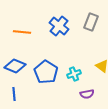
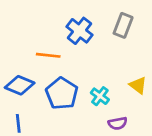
orange line: (22, 32) -> (48, 55), moved
cyan cross: (74, 74) -> (100, 96), turned -32

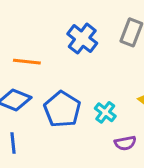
orange line: (48, 55) -> (27, 62), moved

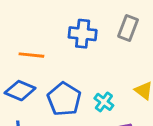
blue cross: (82, 39) -> (83, 34), turned -32

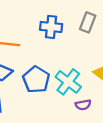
cyan cross: (104, 102) -> (68, 82), size x1.6

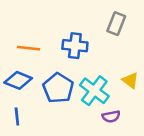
blue cross: (51, 27) -> (75, 46), moved

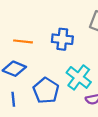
blue pentagon: (58, 88) -> (46, 91), moved

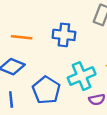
cyan cross: (79, 77) -> (82, 76), turned 30

